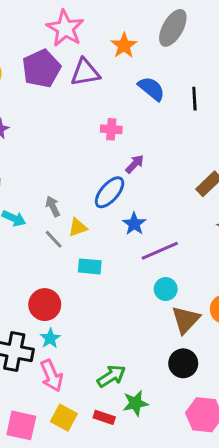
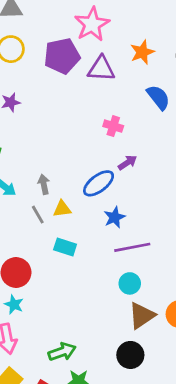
cyan star: (50, 338) -> (14, 304), turned -30

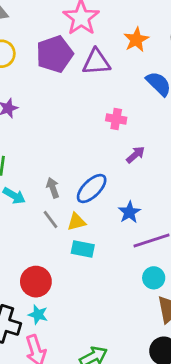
blue ellipse: (99, 183) -> (92, 188), moved
yellow triangle: (62, 209) -> (76, 222), moved

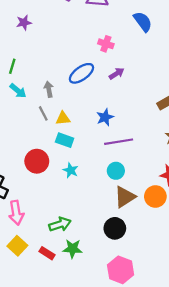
blue ellipse: (92, 188) -> (81, 73), moved
red circle: (36, 282) -> (37, 161), moved
cyan star: (38, 315) -> (71, 170), moved

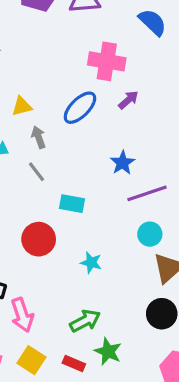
pink cross: (106, 44) -> (107, 61), size x1.6
yellow triangle: (63, 118) -> (22, 106), moved
cyan star: (71, 170) -> (91, 263), moved
green star: (72, 249) -> (108, 351), turned 30

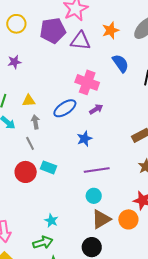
blue star: (122, 163) -> (84, 139), moved
red circle: (39, 239) -> (26, 172), moved
cyan star: (91, 263) -> (51, 221), moved

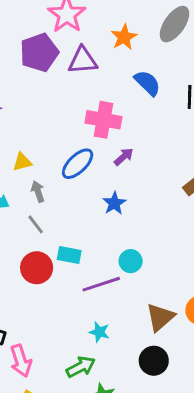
purple line: (97, 170) -> (101, 284), moved
cyan circle: (94, 196) -> (131, 261), moved
cyan star: (51, 221) -> (99, 332), moved

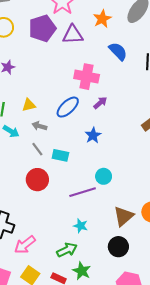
gray arrow: (38, 192) -> (39, 126), turned -56
cyan rectangle: (69, 255) -> (60, 155), moved
pink arrow: (21, 361) -> (25, 245), turned 70

